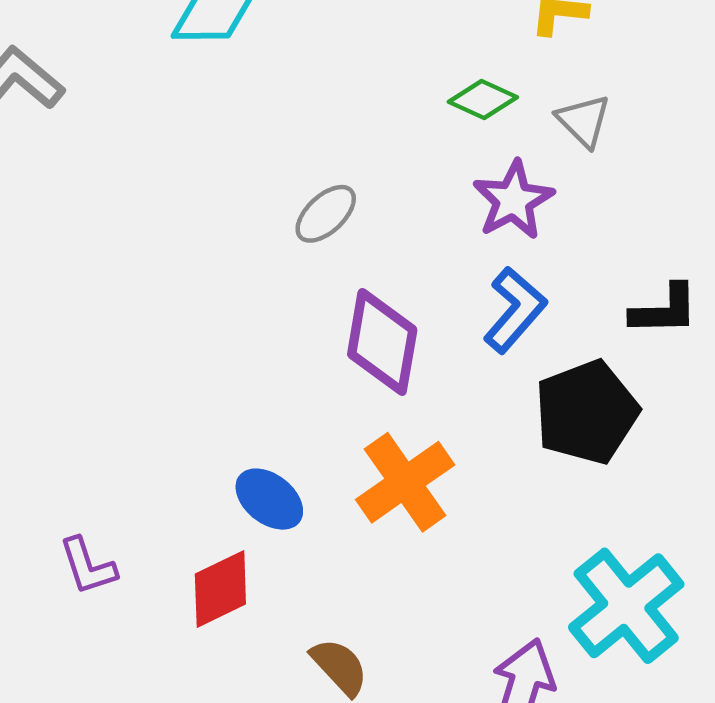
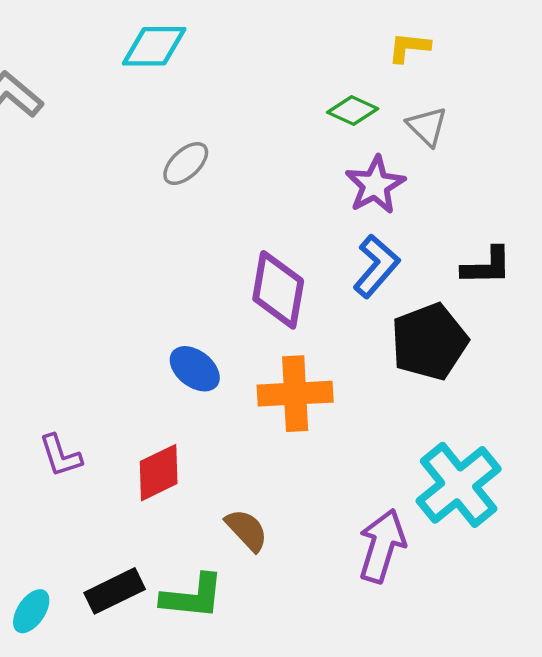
gray ellipse: (326, 214) -> (186, 164), moved
orange cross: (405, 482) -> (295, 394), turned 32
blue ellipse: (269, 499) -> (195, 369), moved

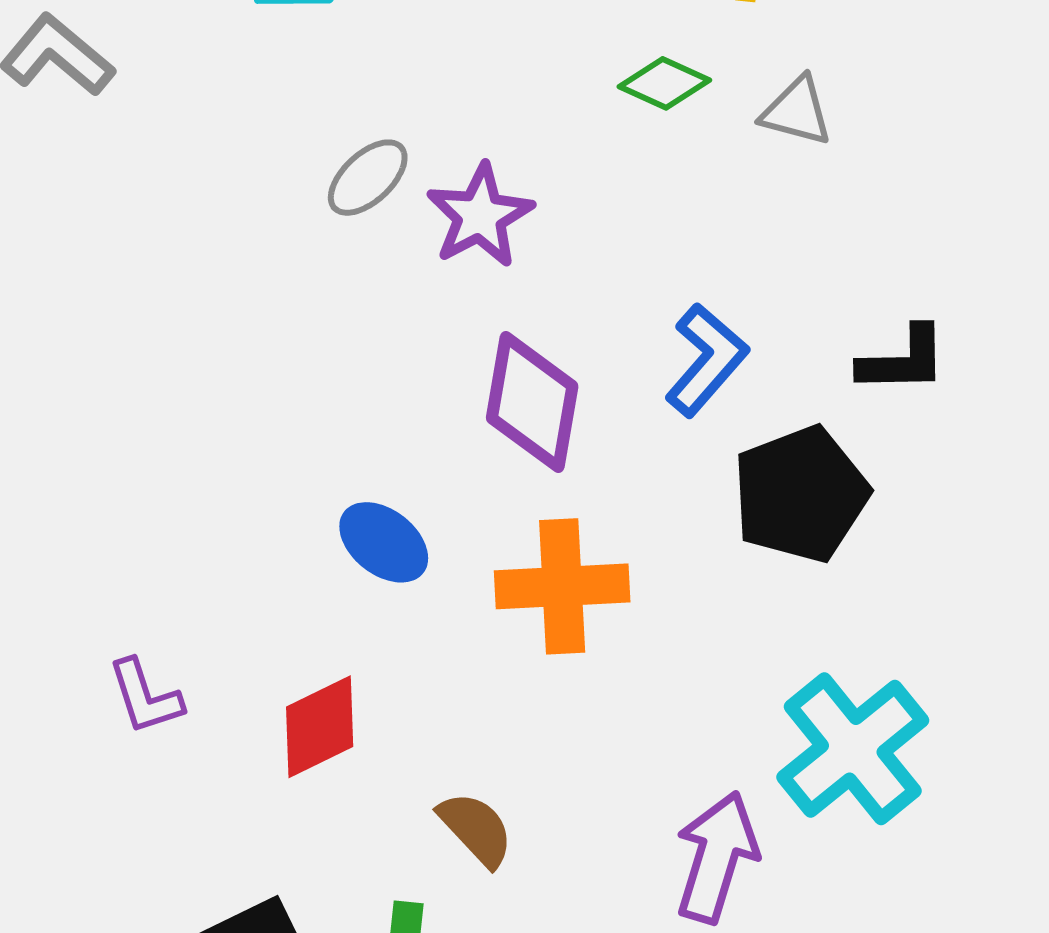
gray triangle: (427, 126) -> (797, 111), turned -30
purple star: (375, 185) -> (480, 216), moved

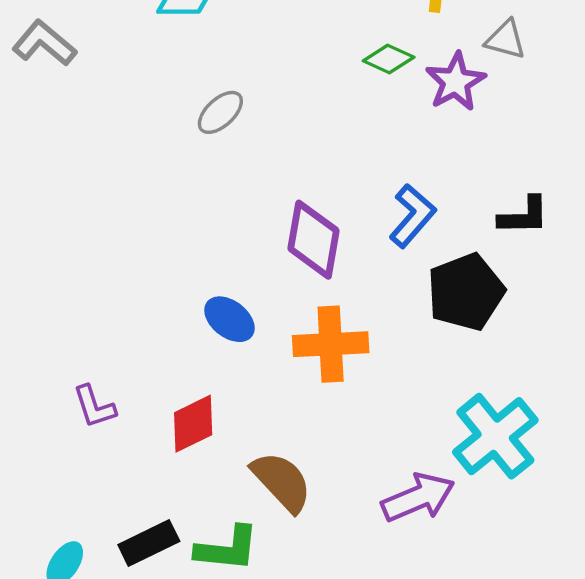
gray triangle: (797, 111) -> (506, 40), moved
purple star: (480, 216) -> (456, 82), moved
brown semicircle: (476, 829) -> (282, 482), size x1.4
purple arrow: (716, 857) -> (418, 498), turned 50

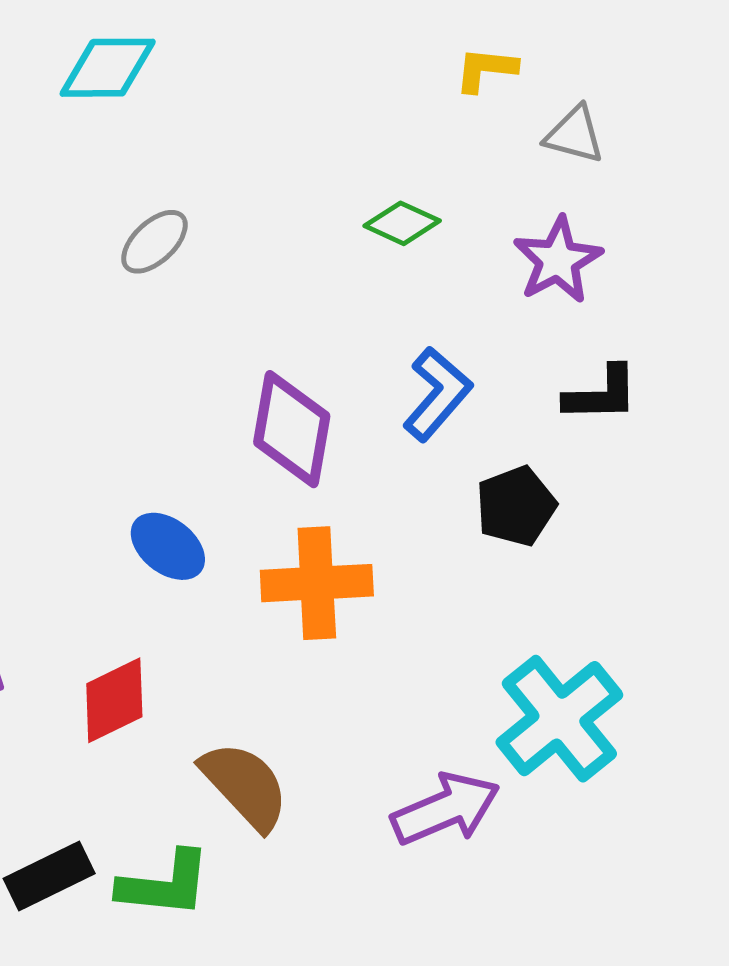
green diamond: (389, 59) -> (402, 223), moved
purple star: (456, 82) -> (558, 260), moved
black pentagon: (466, 292) -> (516, 506), size x0.7

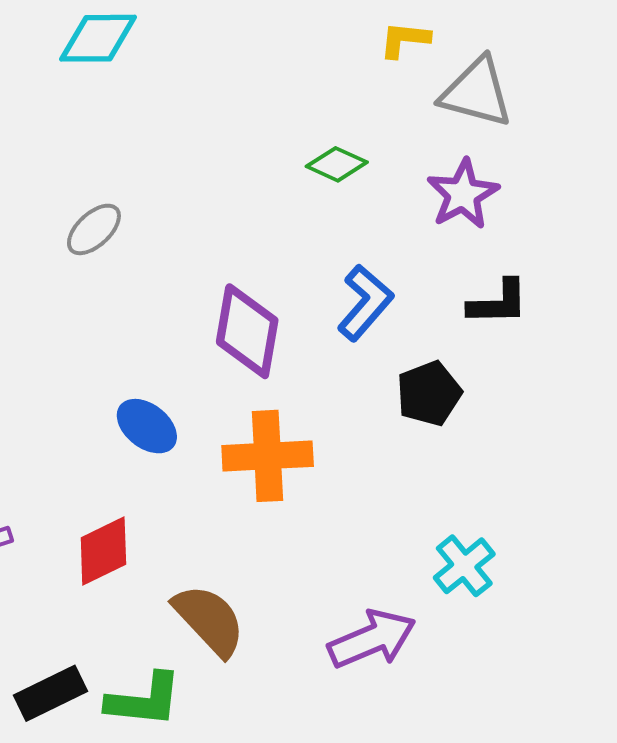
gray triangle: (574, 135) -> (476, 92), size x1.5
gray ellipse: (154, 242) -> (94, 229), moved
cyan cross: (559, 719) -> (464, 566), size x0.6

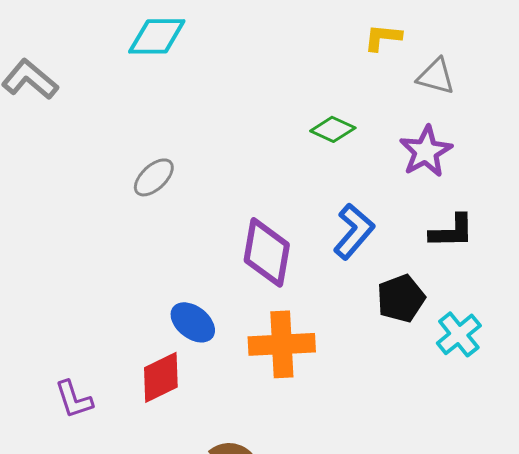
gray triangle: (476, 92) -> (436, 76), size x0.7
red diamond: (103, 551) -> (161, 377), moved
cyan cross: (464, 566) -> (459, 334), moved

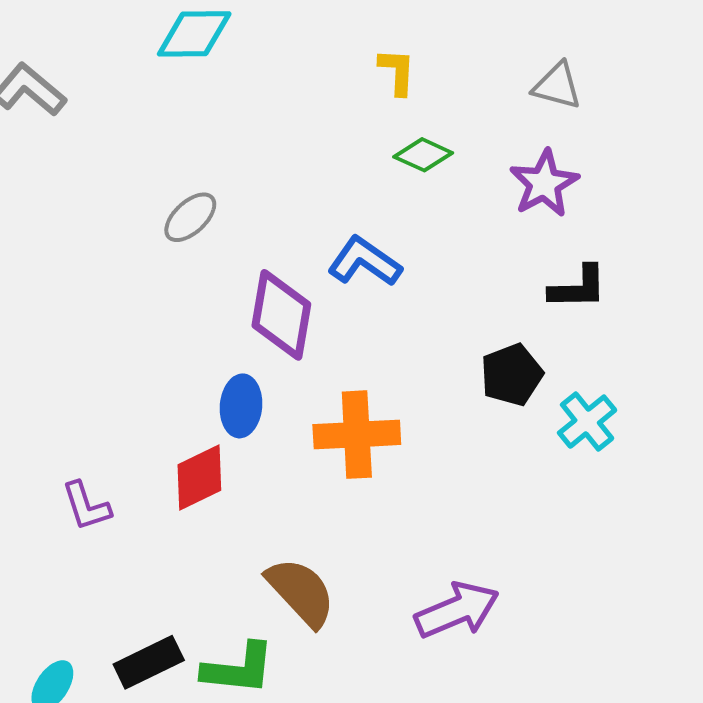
yellow L-shape: (383, 37) -> (397, 72), moved, turned 87
blue L-shape: (354, 231) -> (365, 262), moved, turned -96
purple diamond: (267, 252) -> (281, 315), moved
blue ellipse: (193, 322) -> (241, 406), turned 57

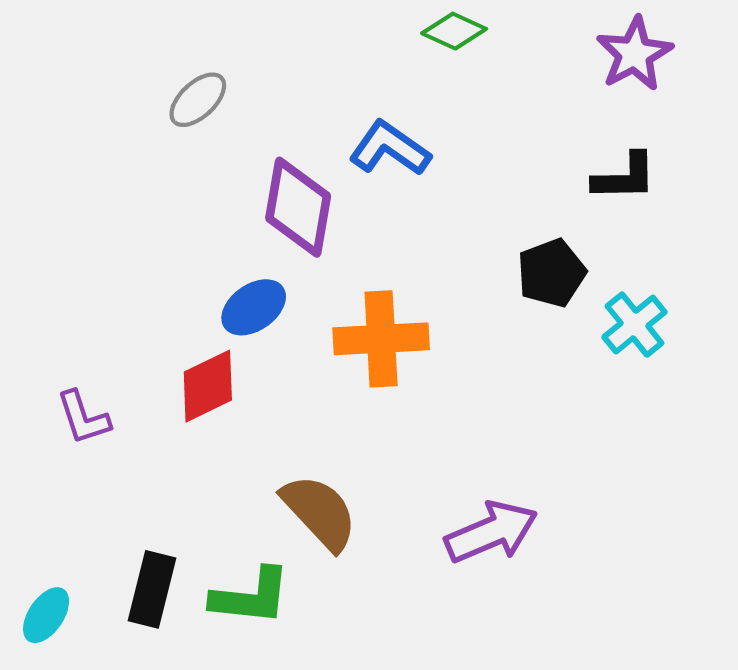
purple star: (544, 183) -> (634, 54), moved
blue ellipse: (241, 406) -> (254, 307), turned 50
black rectangle: (149, 662) -> (152, 589), turned -50

